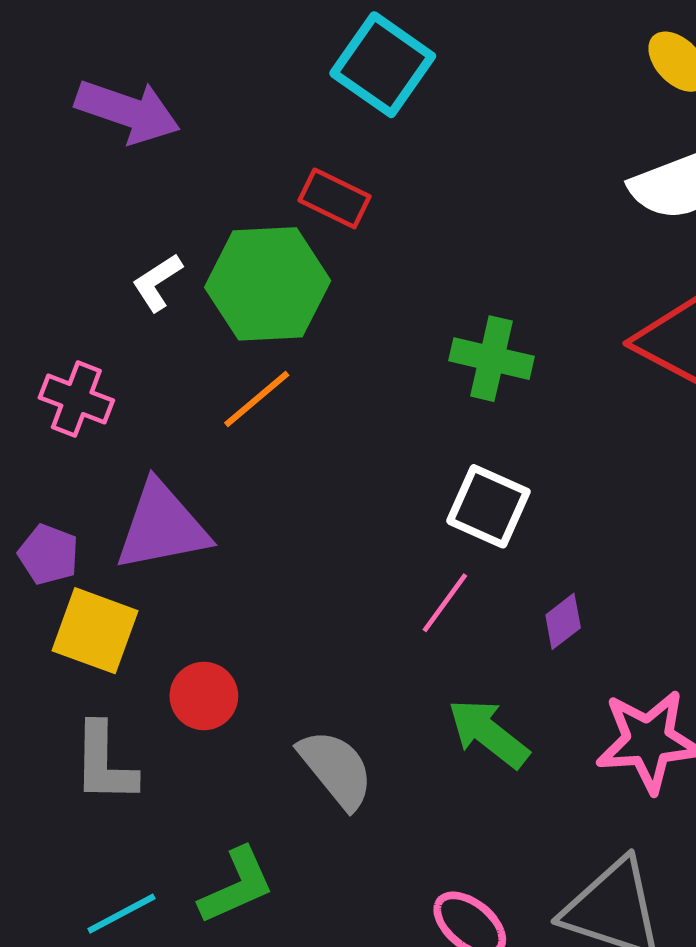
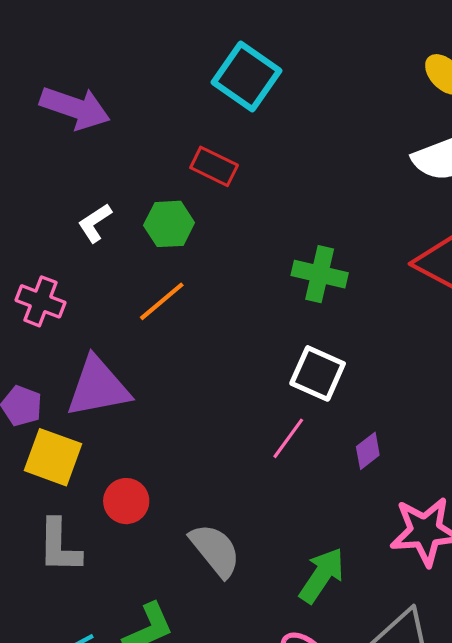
green hexagon: (268, 284) -> (169, 224), size x0.6
green arrow: (488, 733) -> (322, 575), moved, turned 86

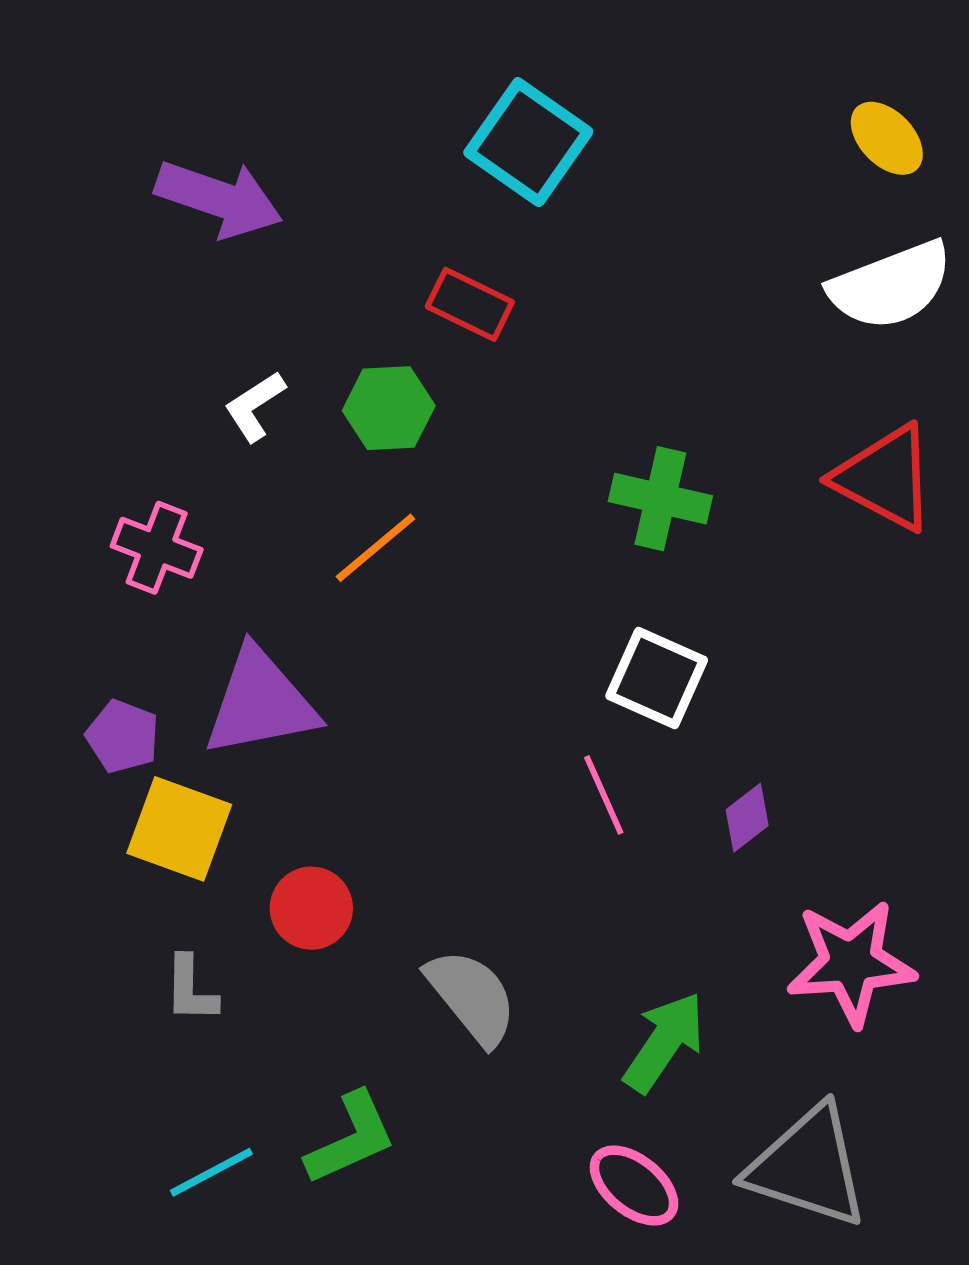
pink line: (288, 438) -> (604, 795), turned -60
gray L-shape: (59, 546) -> (191, 989), size x0.7

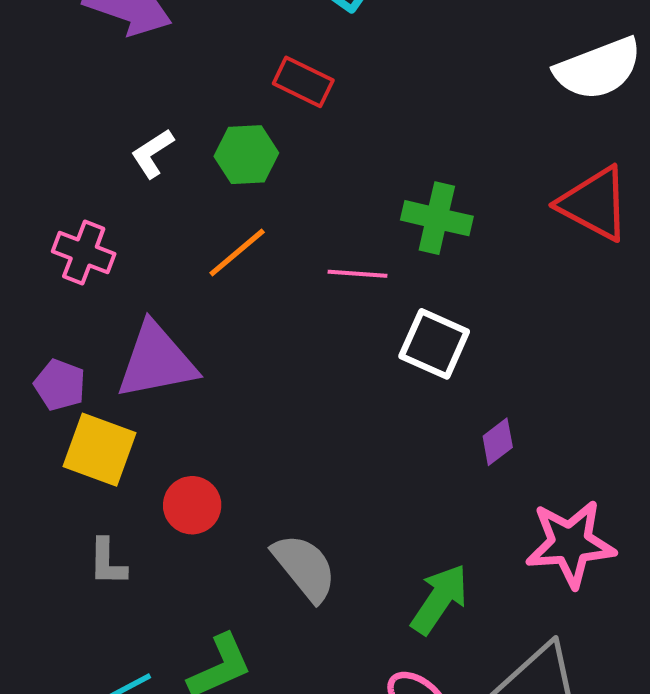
pink line: (604, 795) -> (357, 274), moved, turned -62

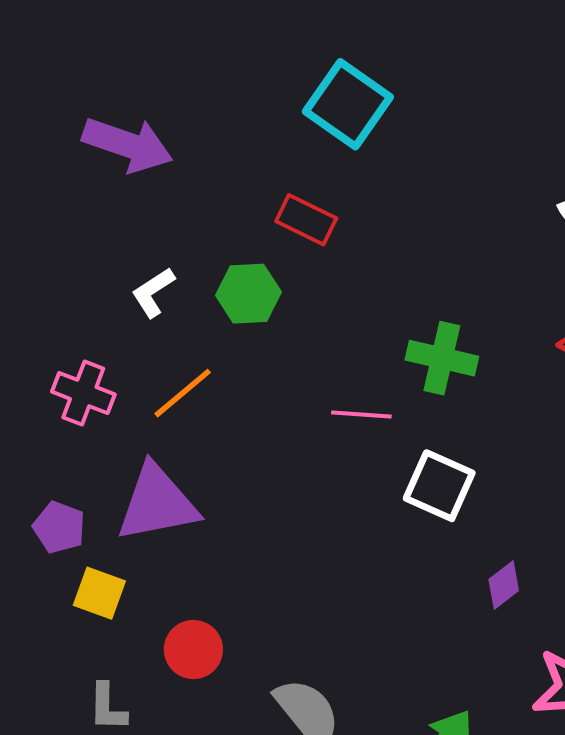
orange line: (237, 253) -> (183, 393), moved
yellow square: (100, 450) -> (99, 593), size x0.7

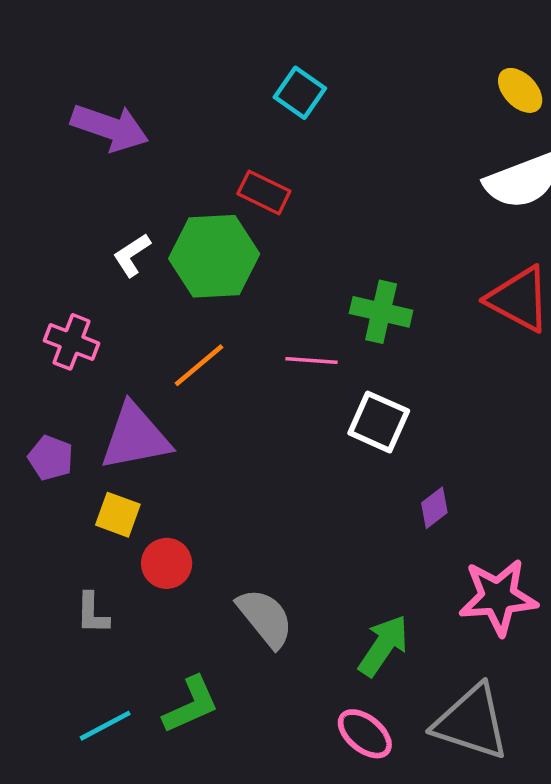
cyan square: (348, 104) -> (300, 93), size x0.7
green hexagon: (248, 294) -> (214, 256), size x1.6
orange line: (183, 393) -> (199, 365), moved
yellow square: (99, 593) -> (118, 515), moved

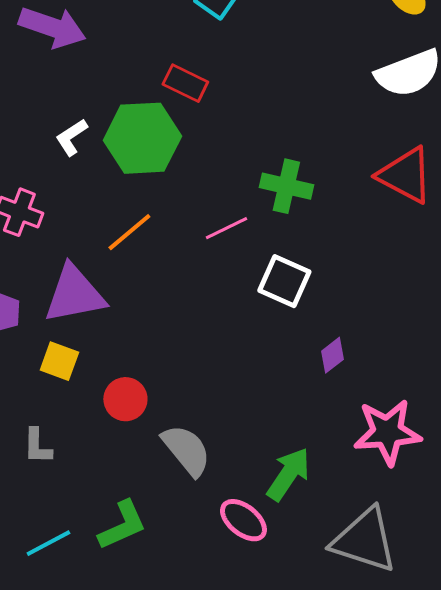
pink line: (311, 361) -> (226, 228), turned -30
red circle: (167, 563) -> (125, 399), moved
pink ellipse: (365, 734) -> (243, 520), moved

